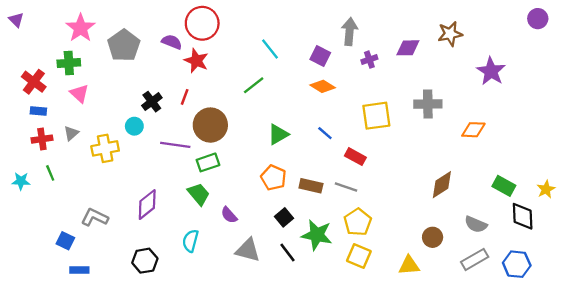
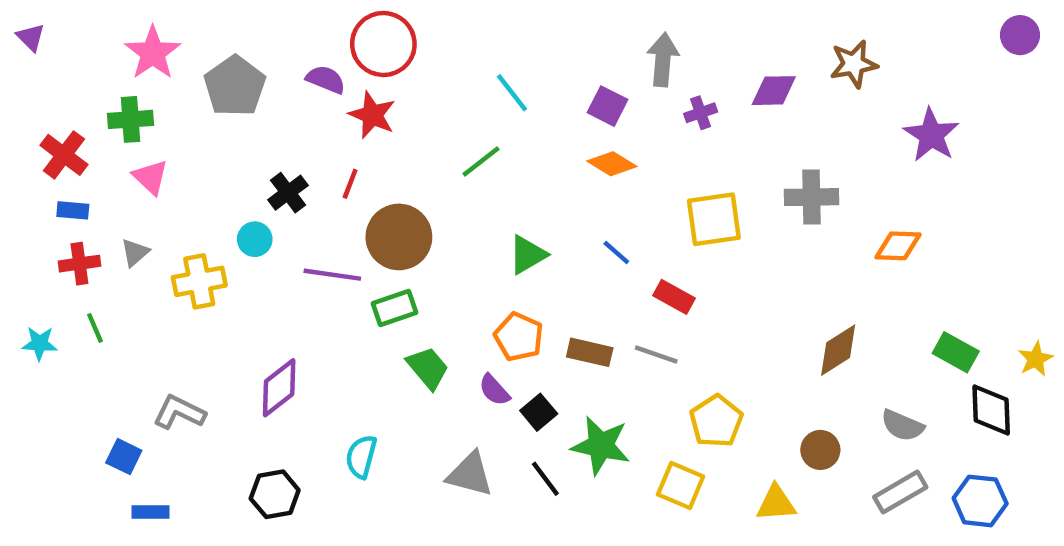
green trapezoid: (199, 194) -> (428, 368), moved
purple semicircle: (229, 215) -> (494, 390), moved
yellow pentagon: (358, 222) -> (716, 421), moved

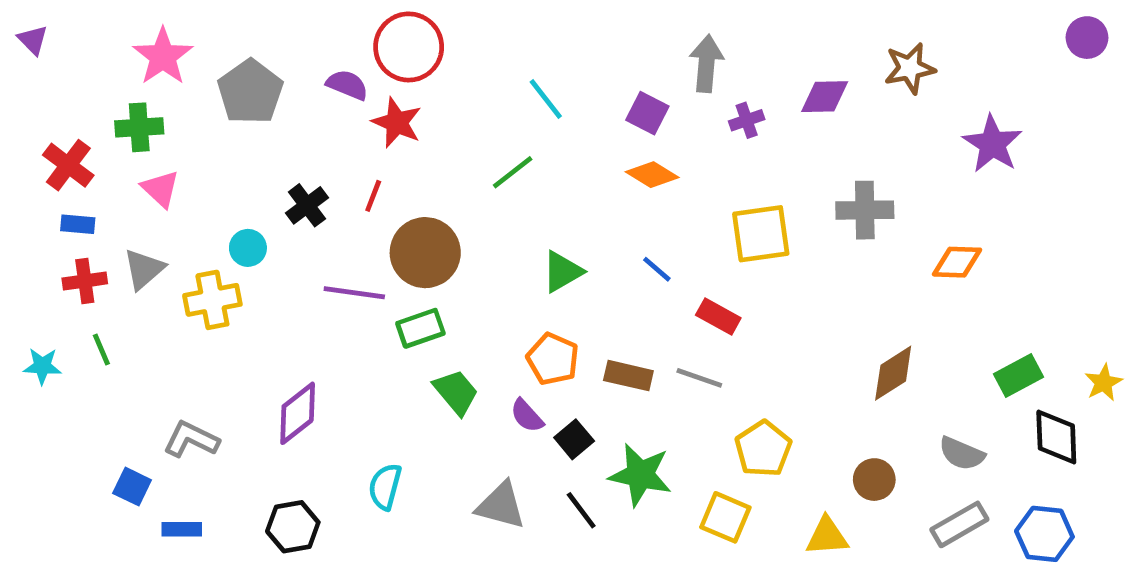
cyan circle: (255, 239) -> (248, 248), moved
gray triangle: (135, 253) -> (144, 269), size x1.4
green rectangle: (956, 352) -> (1018, 376), turned -57
blue rectangle: (150, 512) -> (182, 529), moved

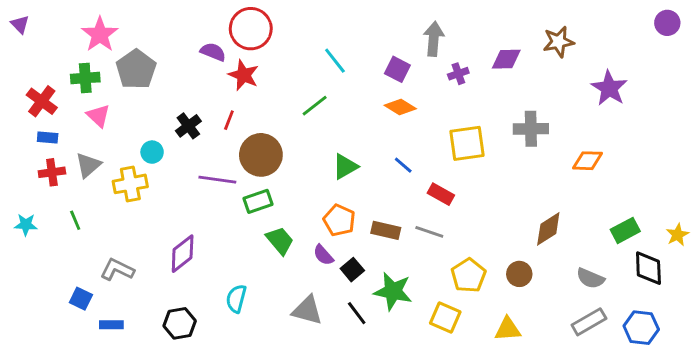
gray pentagon: (250, 92) -> (136, 69), moved
green line: (101, 350) -> (75, 220), moved
brown circle: (874, 480) -> (519, 274), moved

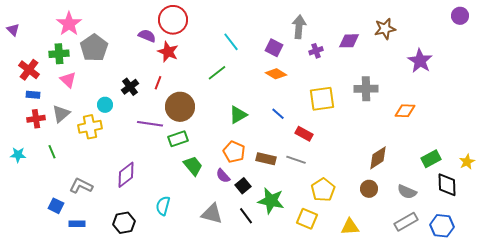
purple triangle: (20, 24) -> (13, 30), moved
brown circle: (519, 274) -> (369, 189), moved

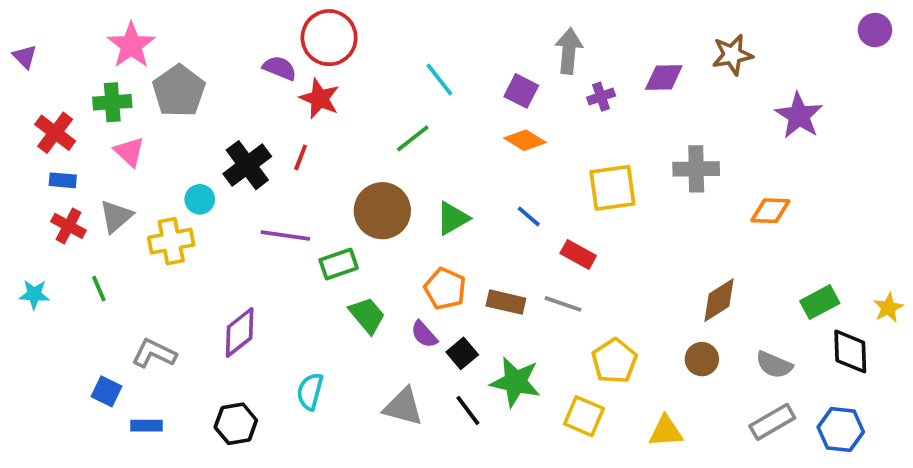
black cross: (130, 87) -> (247, 165), size x1.4
brown circle: (180, 107) -> (382, 211), moved
red cross: (36, 119) -> (68, 226), turned 36

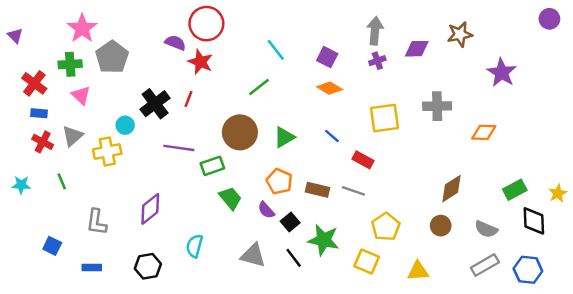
gray arrow: (569, 51) -> (375, 31), moved
gray L-shape: (154, 353) -> (96, 222), turned -108
blue square: (106, 391) -> (52, 246), moved

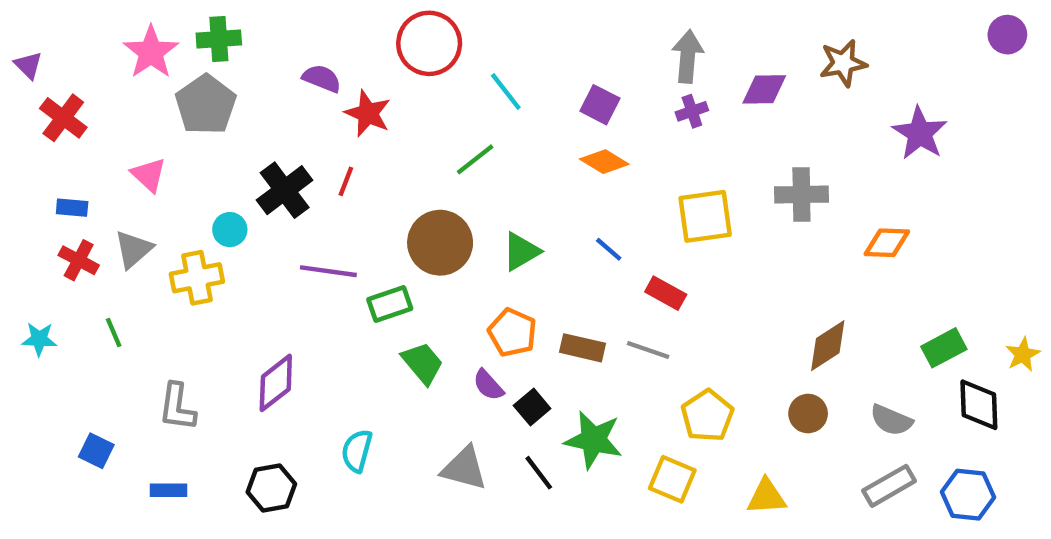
red circle: (206, 24) -> (429, 43), moved
green cross: (70, 64) -> (219, 39), moved
red cross: (34, 83) -> (63, 118), moved

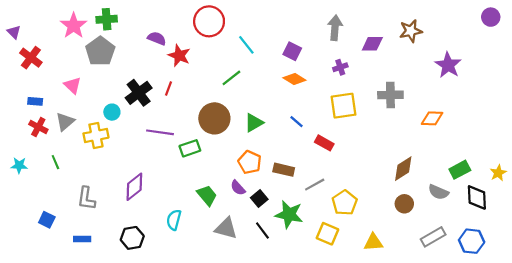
purple cross: (692, 111) -> (340, 67), moved
gray line: (648, 350) -> (315, 185), moved, turned -48
green trapezoid: (423, 363) -> (207, 195), moved
brown circle: (808, 414) -> (404, 204), moved
gray semicircle: (891, 420) -> (438, 192), moved

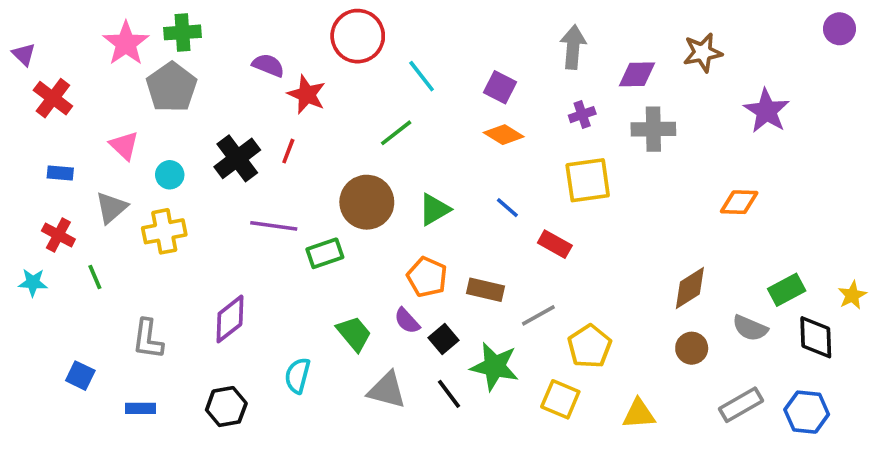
gray cross: (390, 95) -> (653, 129), moved
cyan circle: (112, 112) -> (170, 175), moved
red cross: (38, 127) -> (58, 235), moved

